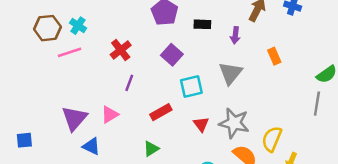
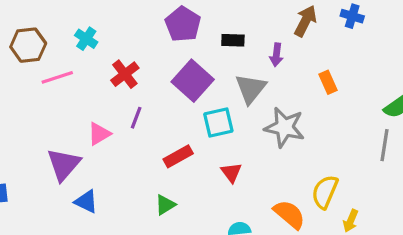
cyan cross: (78, 26) -> (86, 39), moved
purple square: (172, 55) -> (193, 81), size x1.4
gray triangle: (230, 73) -> (251, 89), moved
pink triangle: (110, 115) -> (99, 134), moved
gray star: (234, 123) -> (284, 127), moved

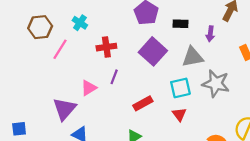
red cross: (125, 74) -> (106, 47), turned 30
pink line: (57, 77) -> (60, 49), turned -40
gray triangle: (251, 89) -> (193, 57), turned 40
cyan square: (218, 123) -> (180, 88), moved

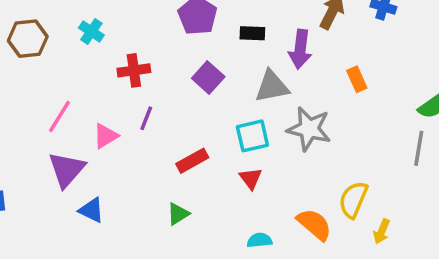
purple arrow: (210, 34) -> (300, 49), size x1.5
pink line: (60, 49) -> (60, 116), moved
purple square: (153, 51) -> (208, 78), size x0.7

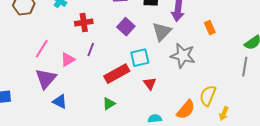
gray triangle: (272, 86) -> (162, 32), turned -35
cyan square: (252, 136) -> (140, 58), moved
red rectangle: (192, 161) -> (117, 74), size x1.4
orange semicircle: (314, 224) -> (186, 110), turned 90

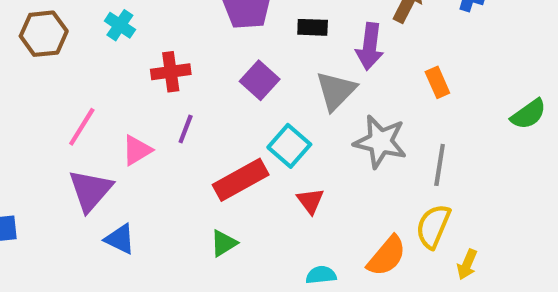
cyan square: (140, 58) -> (289, 146), turned -36
gray line: (245, 67) -> (440, 165), moved

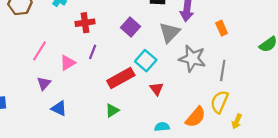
purple triangle: (90, 190) -> (44, 83), size x0.6

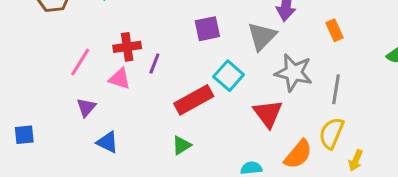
red cross: (85, 23) -> (127, 47), moved
purple square: (131, 27) -> (207, 29), turned 36
pink triangle: (68, 63) -> (120, 79), turned 49
red triangle: (157, 89) -> (268, 113), moved, size x1.5

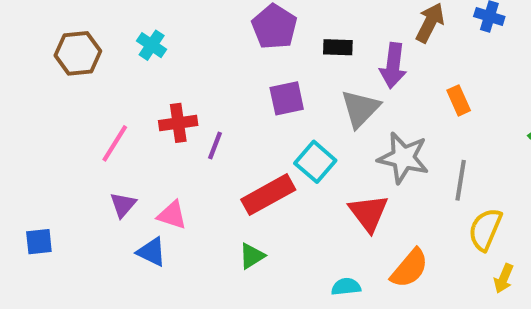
pink triangle: (120, 79) -> (172, 215), moved
yellow semicircle: (331, 133) -> (485, 229), moved
yellow arrow: (356, 160) -> (504, 279), moved

